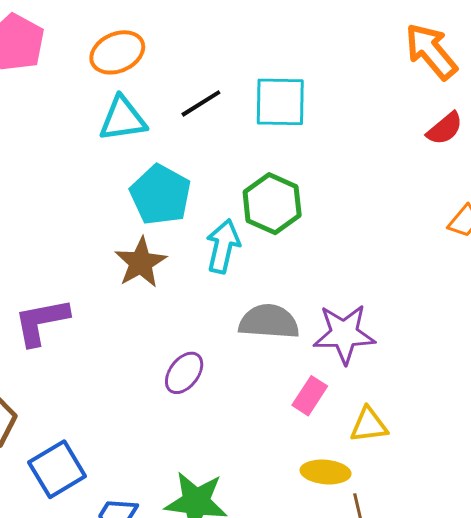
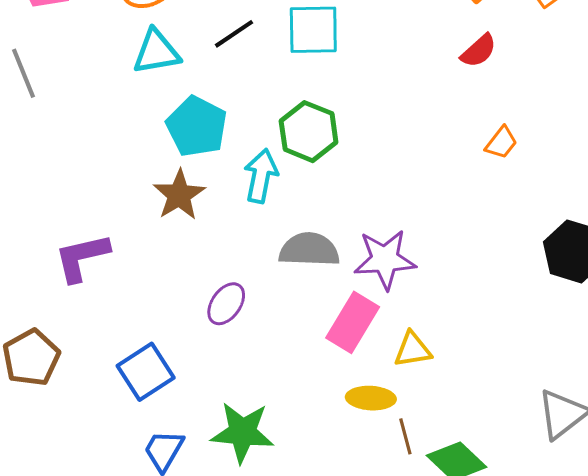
pink rectangle: (310, 396) -> (353, 322), size x1.5
blue square: (57, 469) -> (146, 372), moved

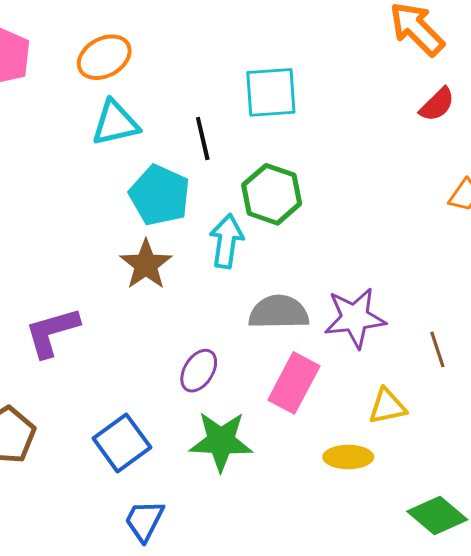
black line: (234, 34) -> (203, 139), moved, turned -66
pink rectangle: (353, 322) -> (294, 383), moved
green star: (242, 432) -> (221, 441), moved
brown line: (405, 436) -> (437, 349), moved

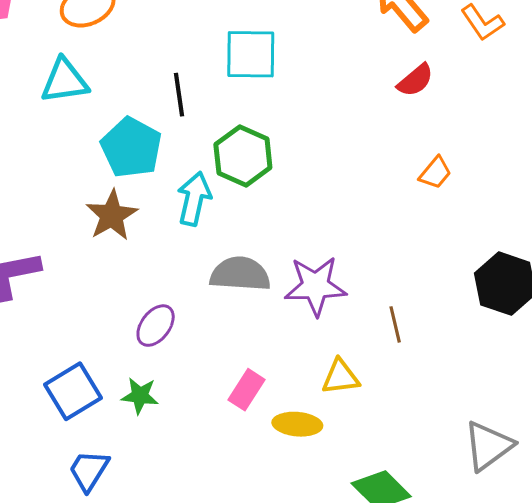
cyan triangle: (115, 123) -> (65, 81), moved
pink rectangle: (294, 383) -> (246, 390), moved, size x0.7
green star: (221, 441) -> (140, 396), moved, size x0.6

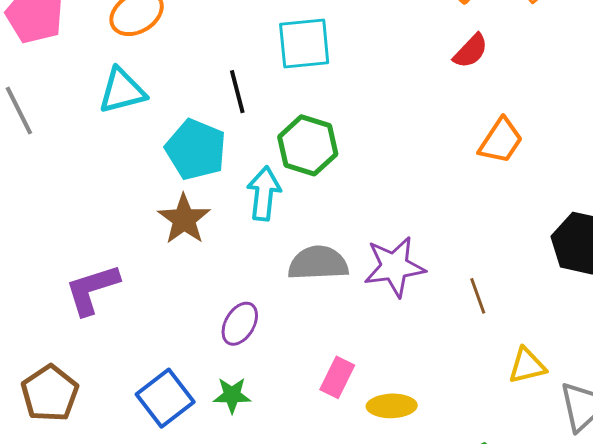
orange trapezoid: (435, 173) -> (501, 141), size x1.4
yellow triangle: (341, 377) -> (527, 366), moved

